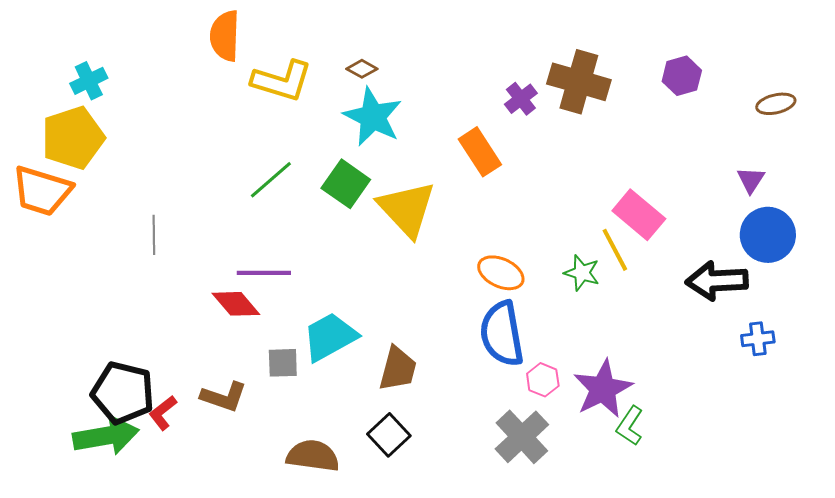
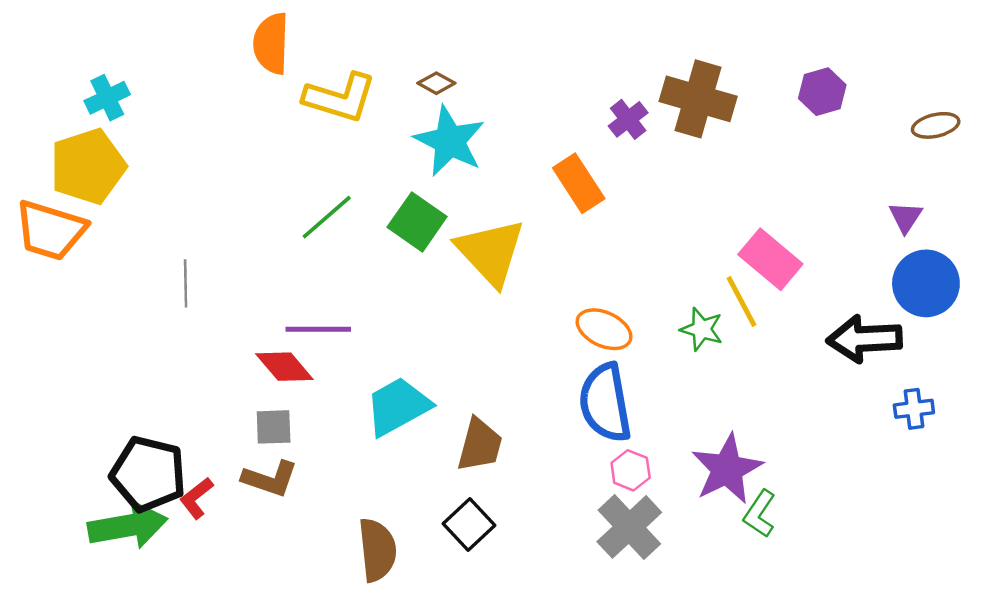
gray square: (283, 363) -> (274, 427), moved
pink hexagon: (543, 380) -> (631, 470), moved
brown semicircle: (313, 456) -> (377, 550), turned 76

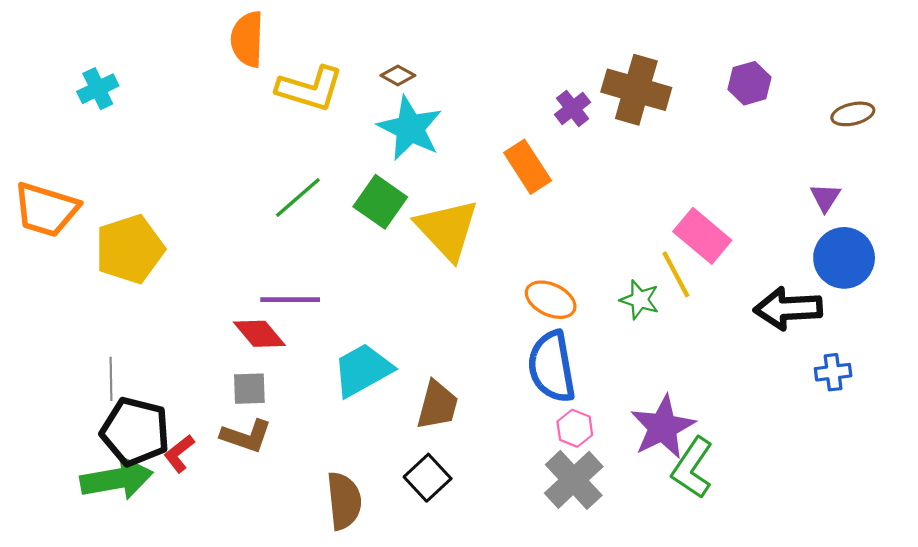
yellow pentagon: (88, 166) -> (130, 249), moved
gray line: (186, 283) -> (111, 379), moved
green L-shape: (760, 514) -> (692, 468), size x1.4

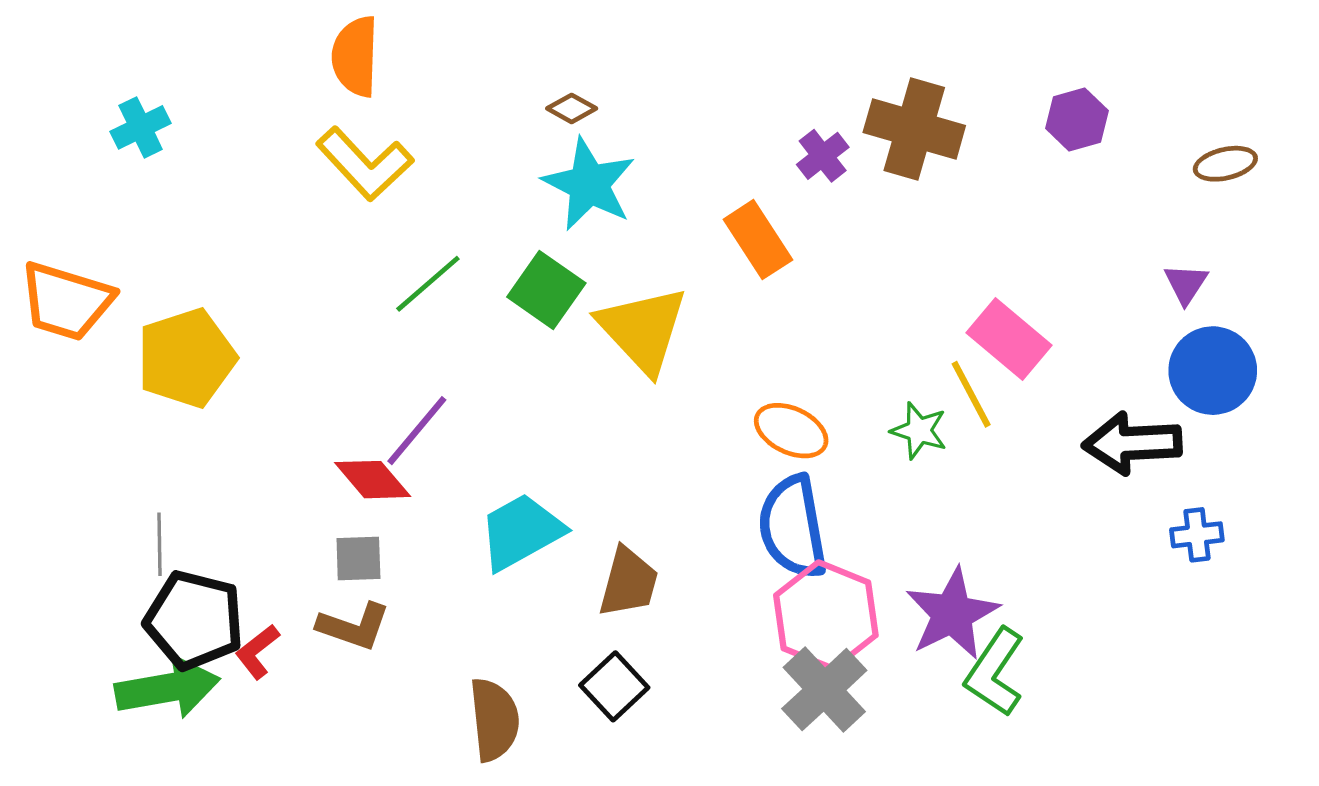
yellow L-shape: (310, 89) -> (365, 164), moved, turned 30
purple line: (290, 300) -> (417, 431), turned -50
pink hexagon: (575, 428) -> (826, 615), size x2.0

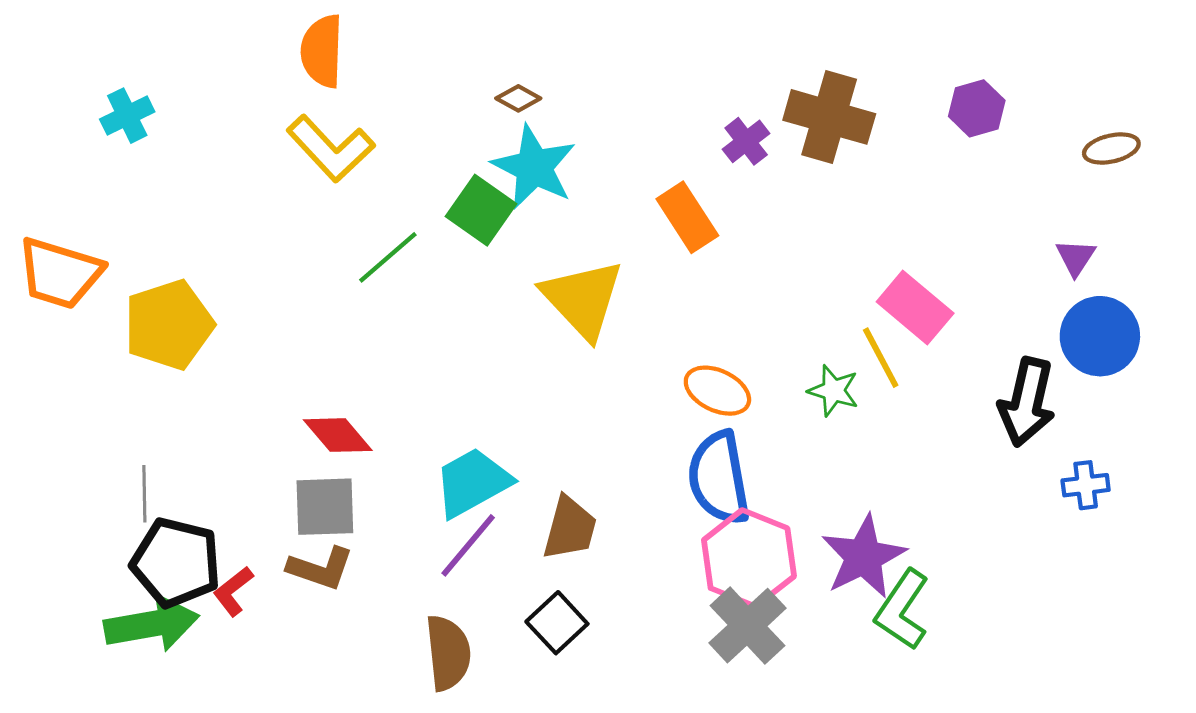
green square: (546, 290) -> (481, 210), moved
purple line: (417, 431) -> (468, 545), moved
black arrow: (1132, 443) -> (1027, 402), turned -74
gray square: (358, 559) -> (325, 507), size x1.4

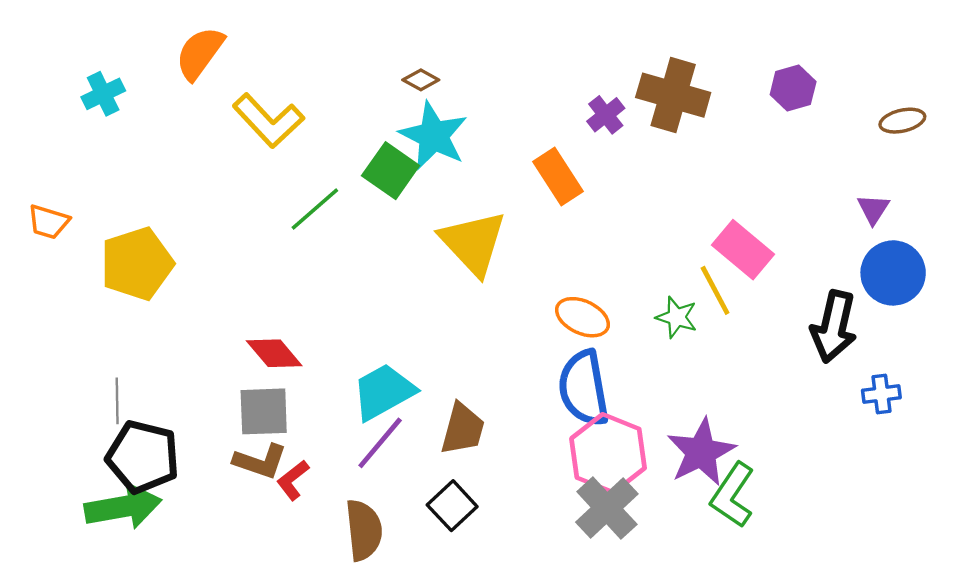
orange semicircle: (322, 51) -> (200, 53), moved, turned 34
orange trapezoid: (60, 273) -> (49, 222), size x0.6
red L-shape: (233, 591) -> (293, 480), moved

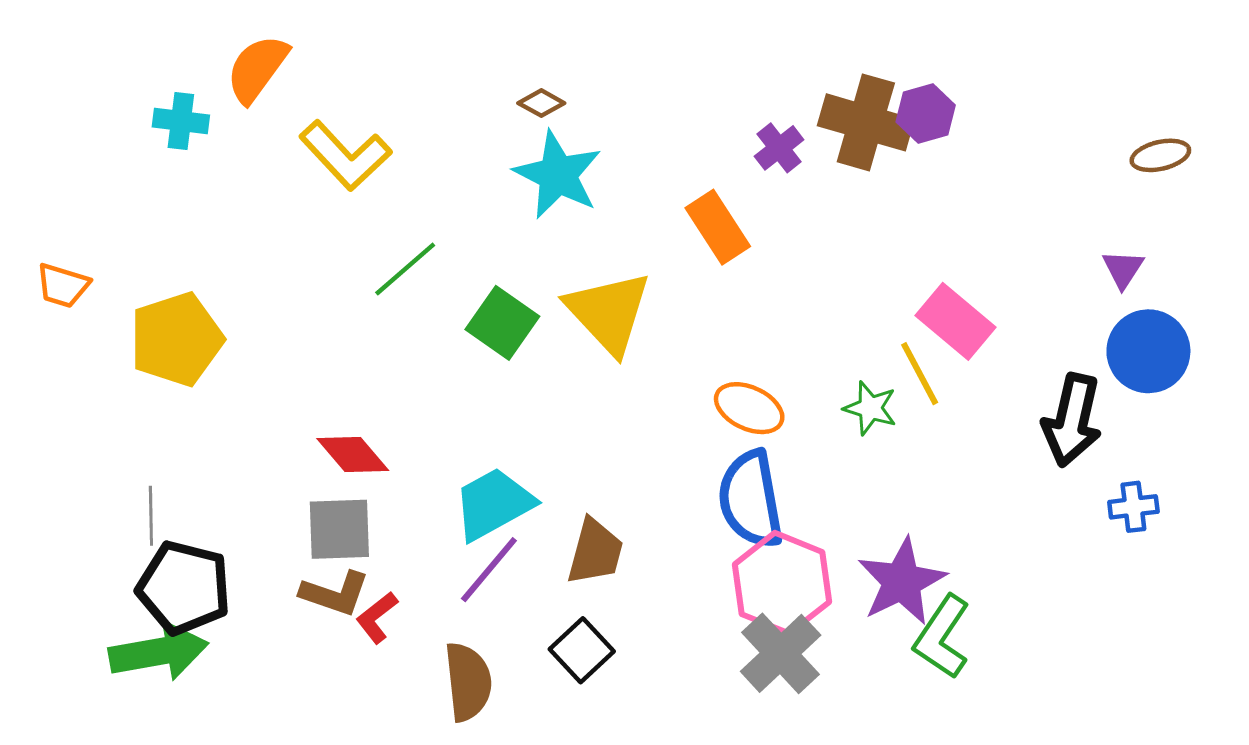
purple hexagon: (793, 88) -> (926, 114), moved
cyan cross: (103, 94) -> (181, 121), moved, turned 33
green square: (391, 171) -> (502, 323), moved

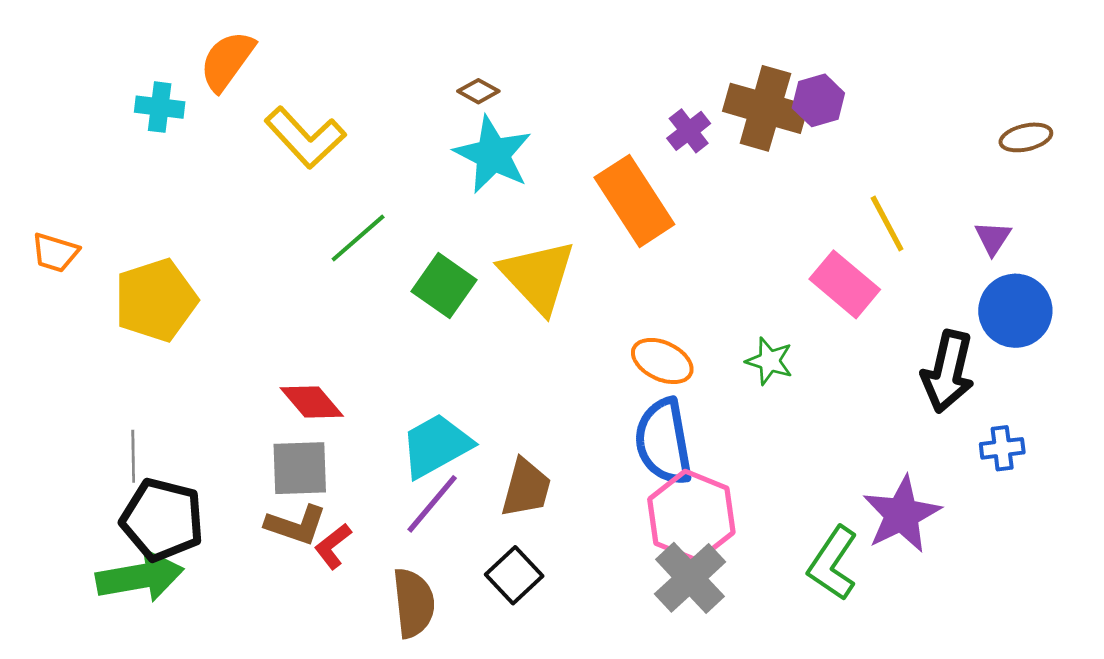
orange rectangle: (718, 227) -> (634, 201), size x1.4
yellow line: (920, 374) -> (887, 223), moved
purple star: (902, 582) -> (902, 514), moved

